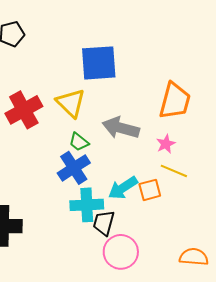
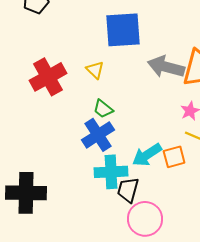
yellow triangle: (71, 103) -> (95, 70), size x0.6
gray arrow: (121, 128) -> (166, 67), moved

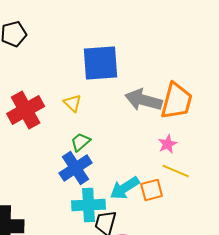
green trapezoid: (103, 109) -> (81, 142), turned 100

